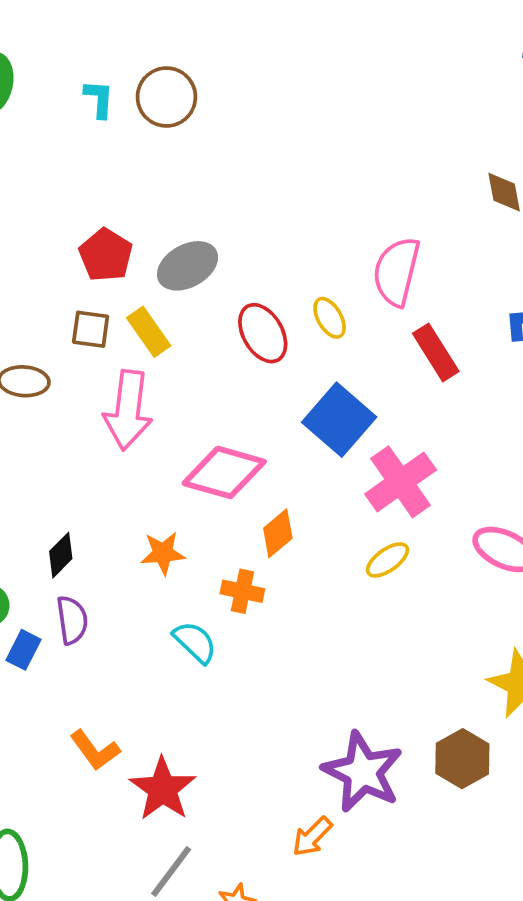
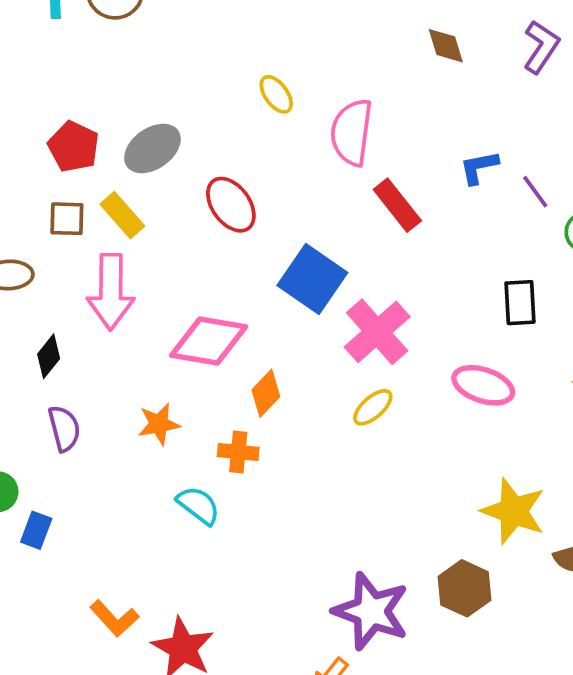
yellow ellipse: (330, 318) -> (276, 94), moved
black diamond: (61, 555) -> (49, 356), moved
purple semicircle: (72, 620) -> (64, 428), moved

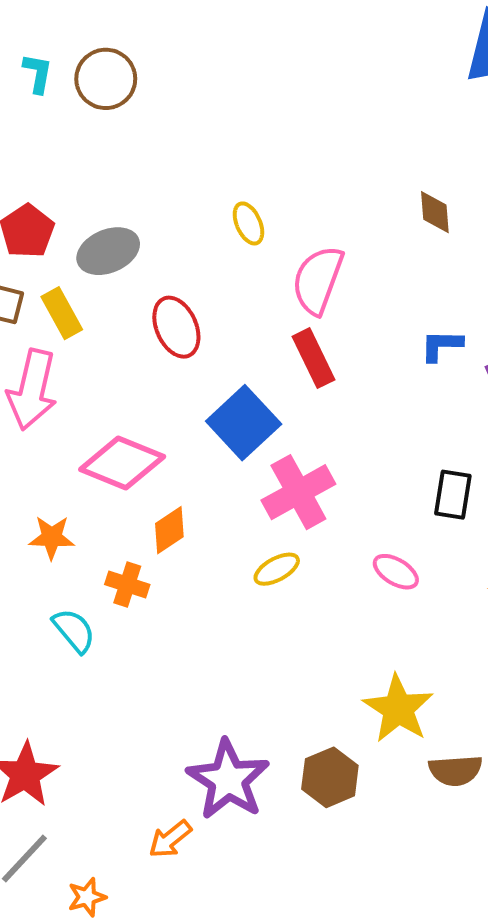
red rectangle: (397, 205) -> (314, 358), moved
pink ellipse: (483, 385) -> (396, 572), size x0.7

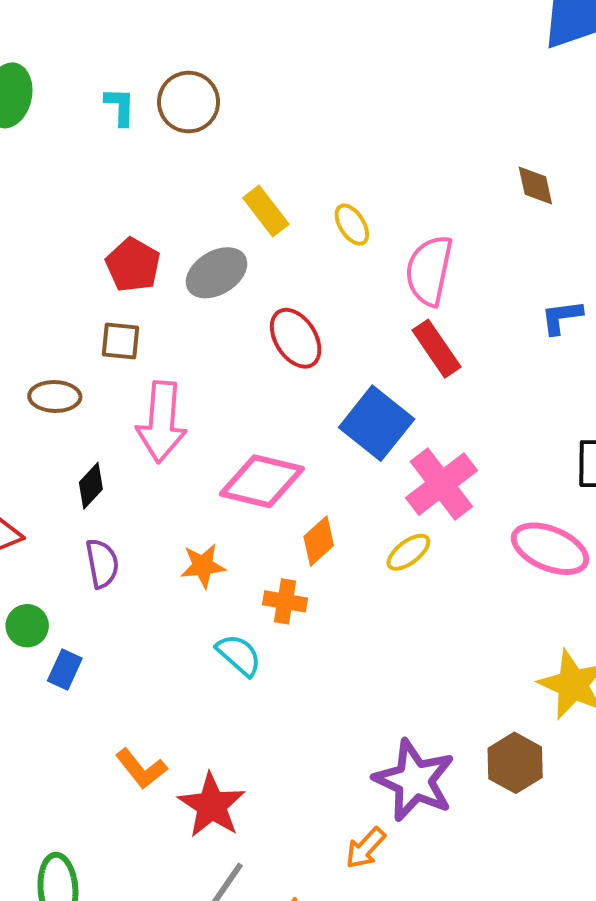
yellow rectangle: (62, 313) -> (266, 211), moved
yellow ellipse: (277, 569) -> (408, 552), moved
pink ellipse: (396, 572) -> (550, 549), size x1.6

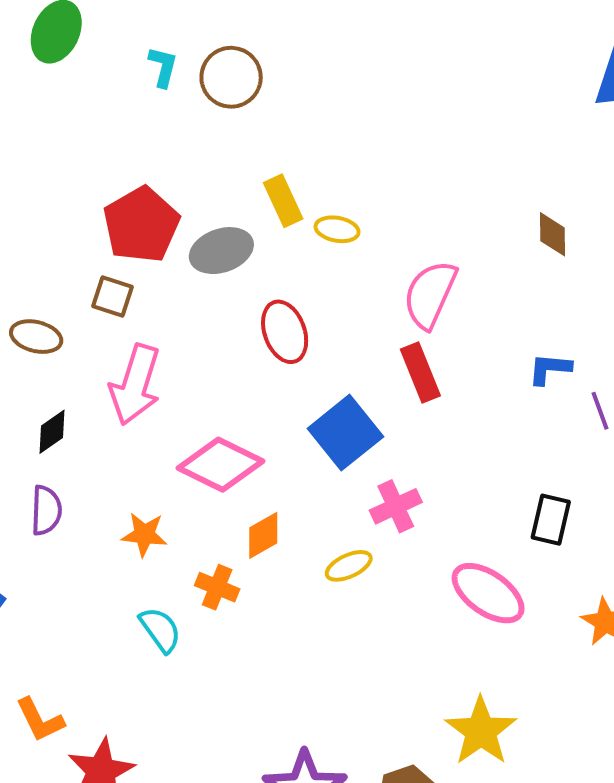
yellow ellipse: (352, 225) -> (337, 229), moved, turned -60
red pentagon: (133, 265) -> (141, 225), size x1.4
pink cross: (441, 484) -> (396, 506), size x0.7

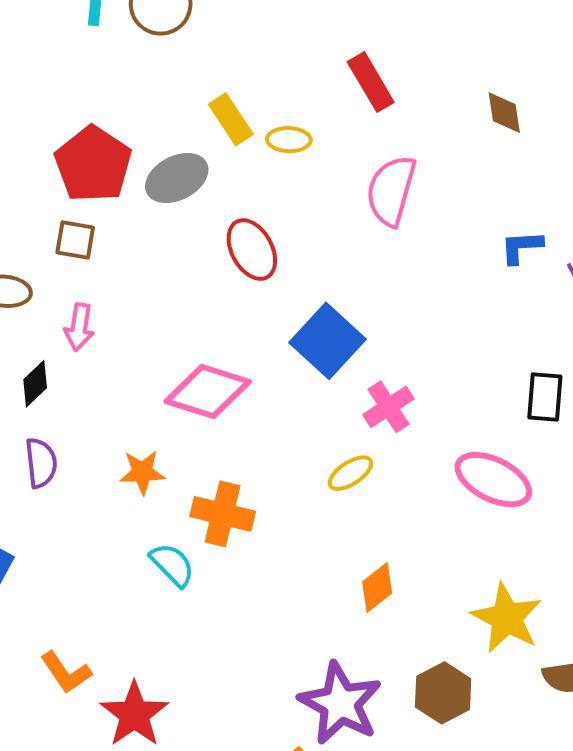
red rectangle: (420, 373) -> (371, 82), moved
pink arrow: (135, 385) -> (79, 327), moved, size x0.6
orange diamond: (263, 535) -> (377, 587), moved
orange cross: (217, 587) -> (223, 514), size x1.4

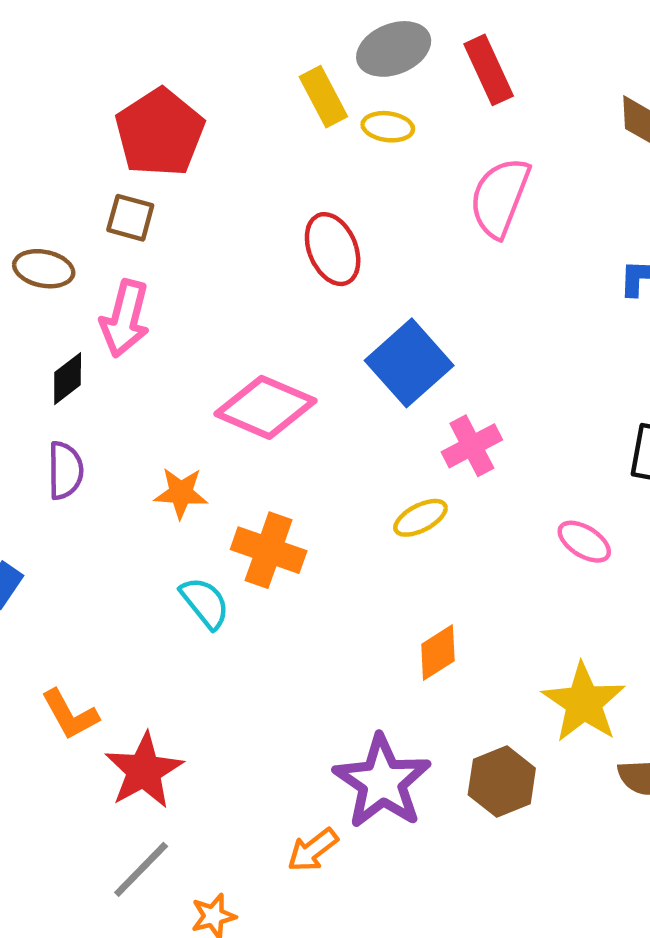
gray ellipse: (177, 178) -> (394, 49), moved
pink arrow: (79, 327) -> (125, 319), size x1.4
pink ellipse: (493, 480) -> (584, 542), size x0.6

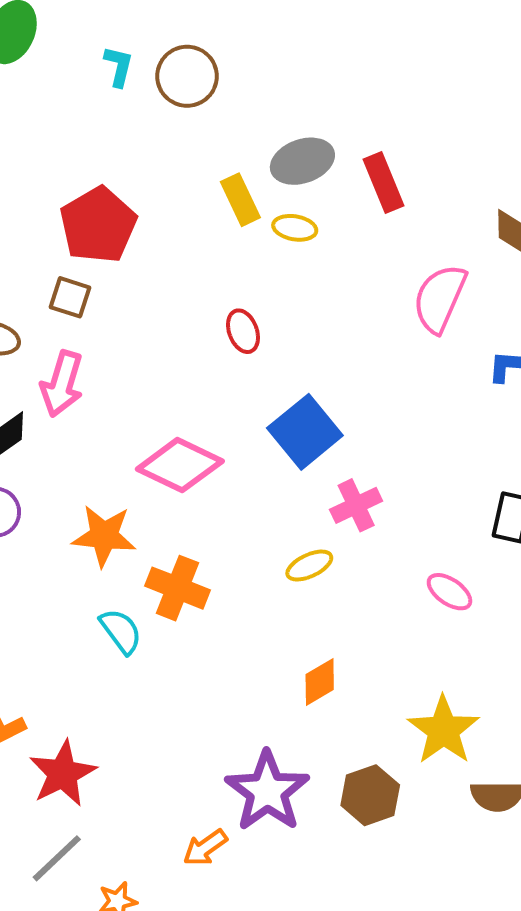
pink semicircle: (500, 197) -> (440, 298), moved
red ellipse: (333, 249) -> (243, 331), size x0.7
orange star: (181, 493) -> (104, 536), size x1.4

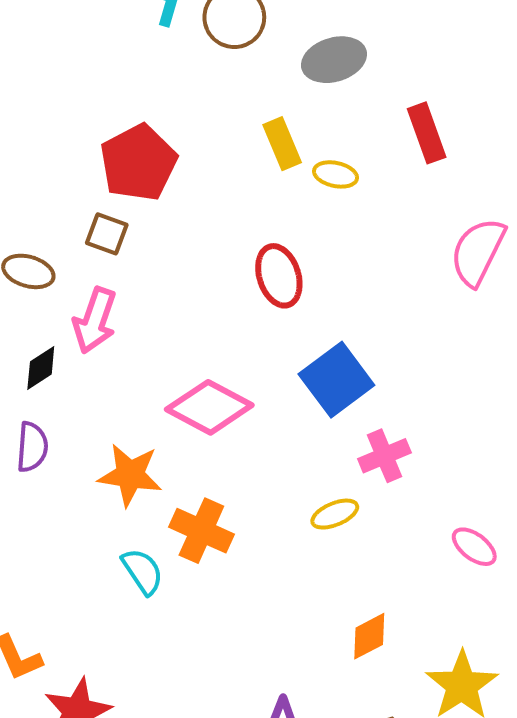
gray ellipse: (302, 161) -> (334, 60), moved
red ellipse: (243, 331) -> (279, 276), size x1.4
orange diamond: (320, 682) -> (369, 636), moved

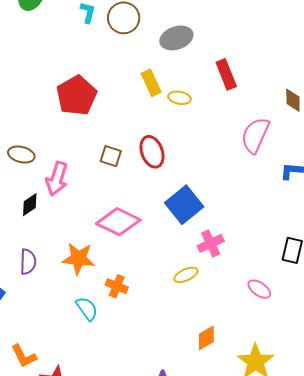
brown square: (107, 234) -> (111, 156), moved
purple semicircle: (32, 447) -> (28, 262), moved
orange cross: (201, 531) -> (117, 286), size x0.7

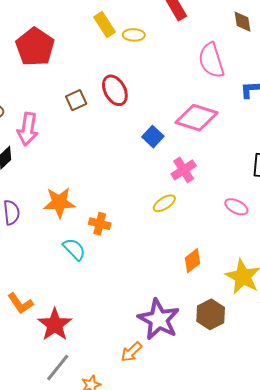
pink semicircle: (255, 135) -> (211, 60), turned -33
brown square: (111, 156) -> (76, 100), turned -35
blue square: (184, 205) -> (153, 137), size x0.6
pink diamond: (118, 222) -> (196, 118), moved

